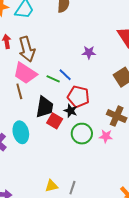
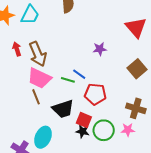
black trapezoid: (45, 107) -> (63, 109), turned 70
black star: (71, 111) -> (83, 131), moved
red square: (55, 121) -> (84, 120), moved
cyan ellipse: (21, 132) -> (43, 137), turned 45

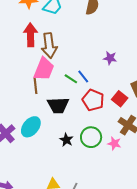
red arrow: (17, 49) -> (30, 35), size x1.6
pink trapezoid: (39, 78) -> (44, 69), turned -110
red square: (84, 120) -> (120, 99), moved
black star: (83, 131) -> (66, 140), moved

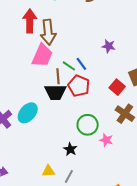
brown line: (36, 86) -> (58, 76), moved
red pentagon: (93, 100) -> (79, 86), moved
black star: (66, 140) -> (70, 149), moved
pink star: (114, 143) -> (106, 140), moved

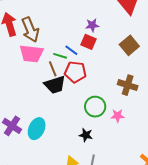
pink trapezoid: (42, 55) -> (31, 54), turned 90
red square: (117, 87) -> (88, 42), moved
cyan ellipse: (28, 113) -> (37, 129), moved

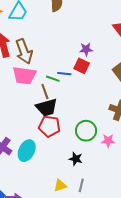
blue line: (71, 50) -> (64, 74), turned -32
red pentagon: (75, 72) -> (49, 126), moved

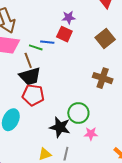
green circle: (86, 131) -> (78, 113), moved
pink star: (108, 141) -> (91, 134), moved
black star: (76, 159) -> (60, 127), size x1.5

